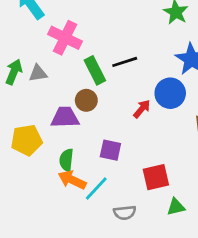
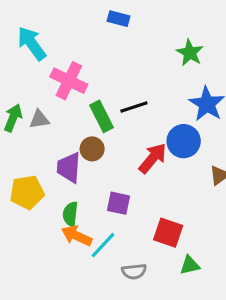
red arrow: (142, 109) -> (153, 158), size x1.5
purple trapezoid: (65, 117) -> (69, 168), turned -84
red square: (156, 177) -> (168, 233), turned 32

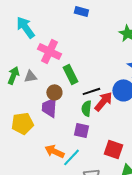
black line: (134, 107) -> (91, 91), moved
brown circle: (92, 149) -> (54, 92), moved
green semicircle: (70, 214) -> (86, 108), moved

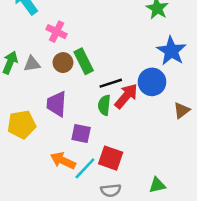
pink cross: (49, 51) -> (57, 32), size x0.7
brown circle: (54, 92) -> (63, 63), moved
purple square: (81, 130) -> (81, 134), moved
red square: (113, 149) -> (111, 158), moved

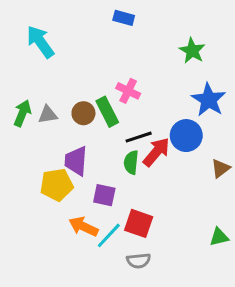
pink cross: (57, 32) -> (128, 91), moved
yellow pentagon: (22, 124) -> (57, 185), moved
green triangle: (157, 185) -> (219, 237), moved

